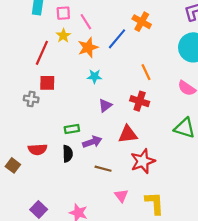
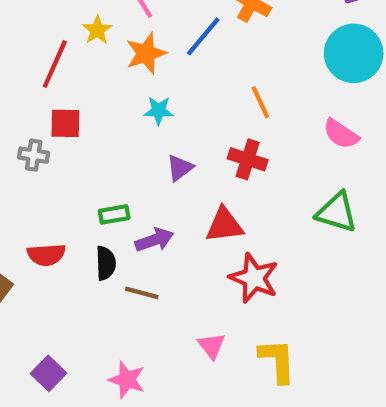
red star: (143, 161) -> (254, 278), turned -30
brown line: (103, 169) -> (142, 293), moved

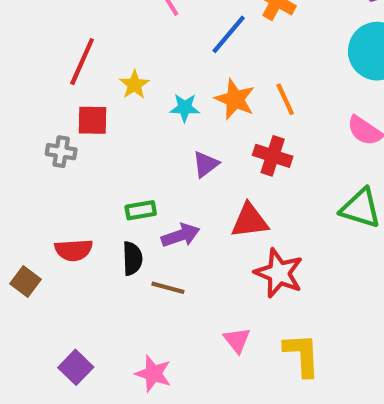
yellow star: (97, 30) -> (134, 85), moved
orange star: (146, 53) -> (235, 99), moved, turned -30

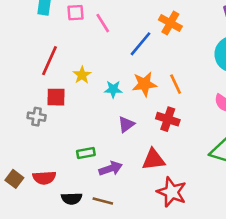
orange star: (235, 99) -> (144, 84), turned -30
black semicircle: (132, 258) -> (72, 198), moved, turned 90
brown square: (26, 281) -> (14, 179), moved

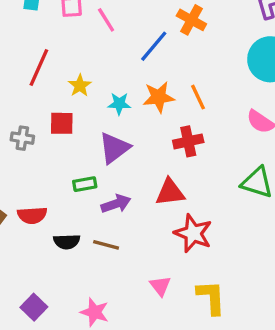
red square: (56, 97) -> (62, 123), moved
red cross: (168, 119) -> (188, 141), turned -30
purple triangle: (126, 124) -> (114, 148), moved, size x1.5

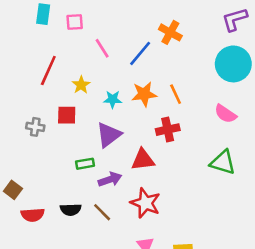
pink line: (106, 20) -> (102, 48), moved
red triangle: (170, 192) -> (143, 160), moved
red semicircle: (32, 215) -> (33, 215), moved
red star: (193, 233) -> (145, 203), moved
brown line: (106, 245) -> (102, 212), turned 30

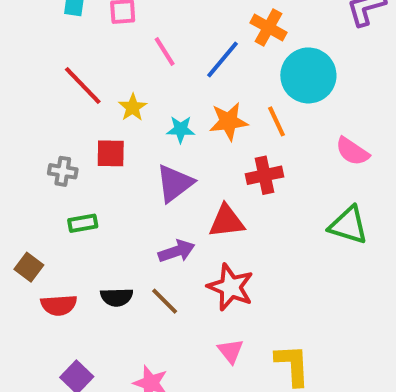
cyan circle: (233, 64) -> (308, 75), moved
red line: (48, 71) -> (83, 85), turned -68
green rectangle: (85, 164) -> (83, 223), moved

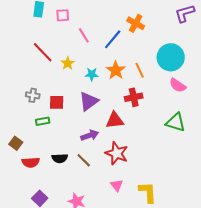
cyan circle: (308, 75) -> (171, 57), moved
orange star: (229, 121) -> (116, 70), turned -30
red square: (111, 153) -> (57, 102), moved

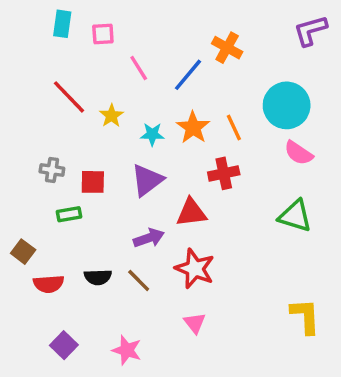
yellow L-shape: (148, 192) -> (305, 316), moved

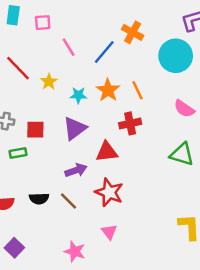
cyan circle: (287, 105) -> (176, 56), moved
pink star: (127, 350) -> (75, 251), moved

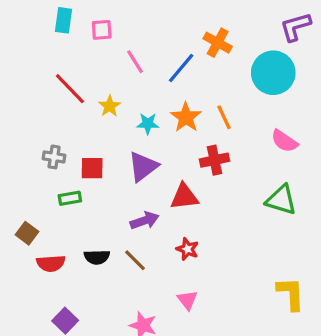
red star: (109, 192) -> (187, 249), size x0.6

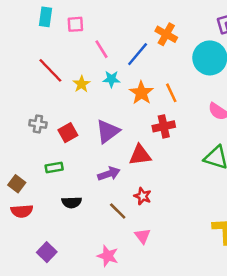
cyan star: (148, 124) -> (111, 79), moved
red square: (92, 168) -> (68, 133), turned -30
green rectangle: (70, 198) -> (54, 167), moved
brown line: (135, 260) -> (118, 211), moved
red semicircle: (51, 263) -> (22, 211), moved

